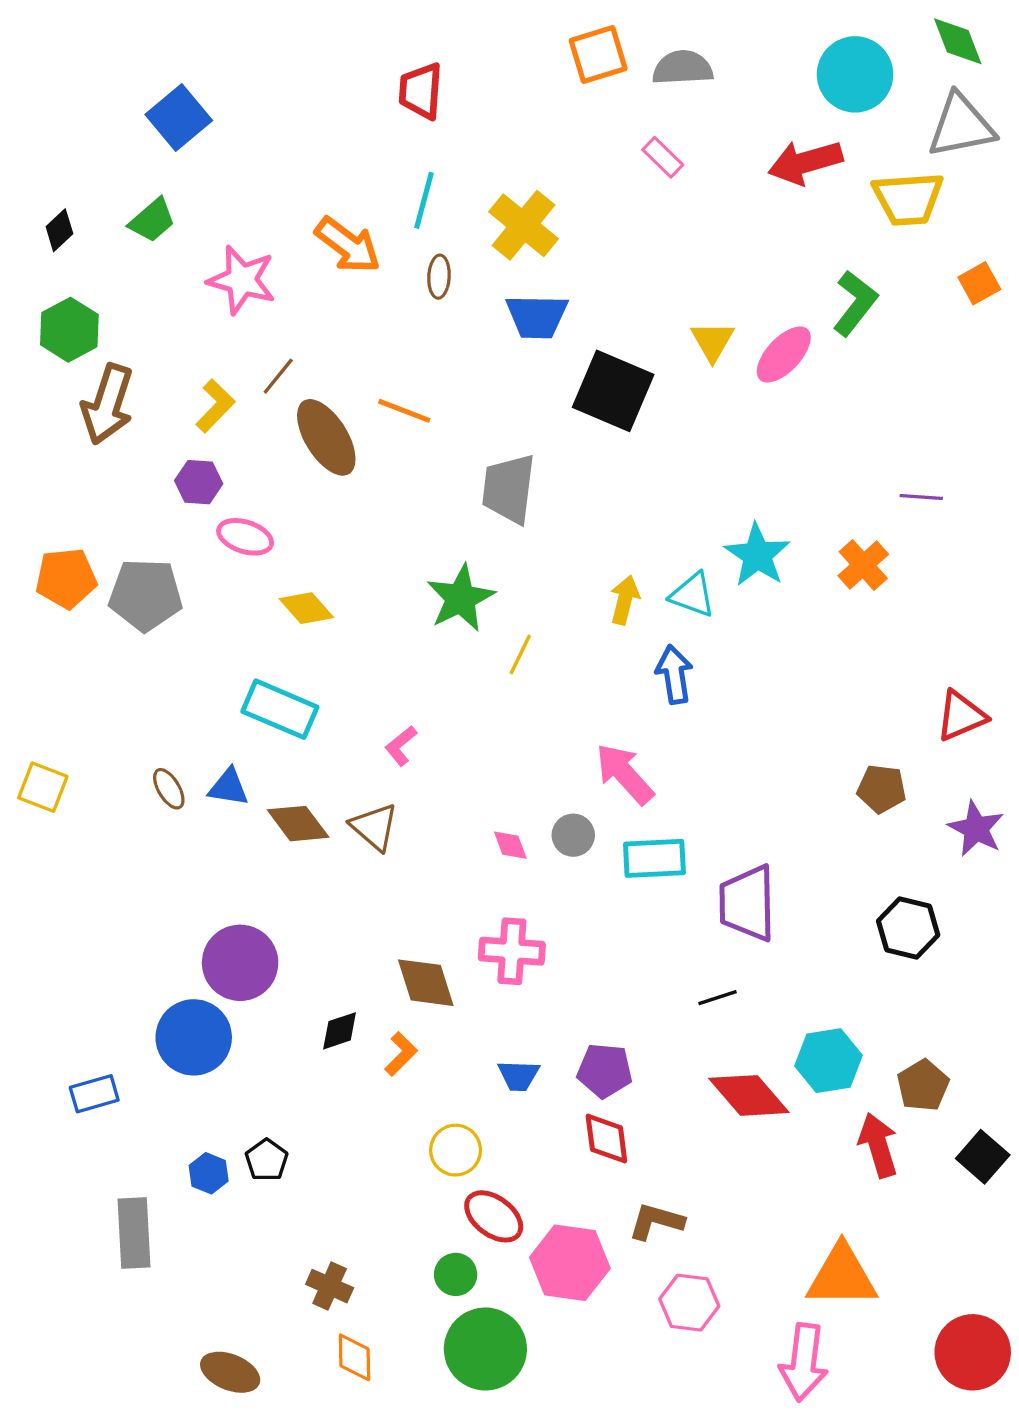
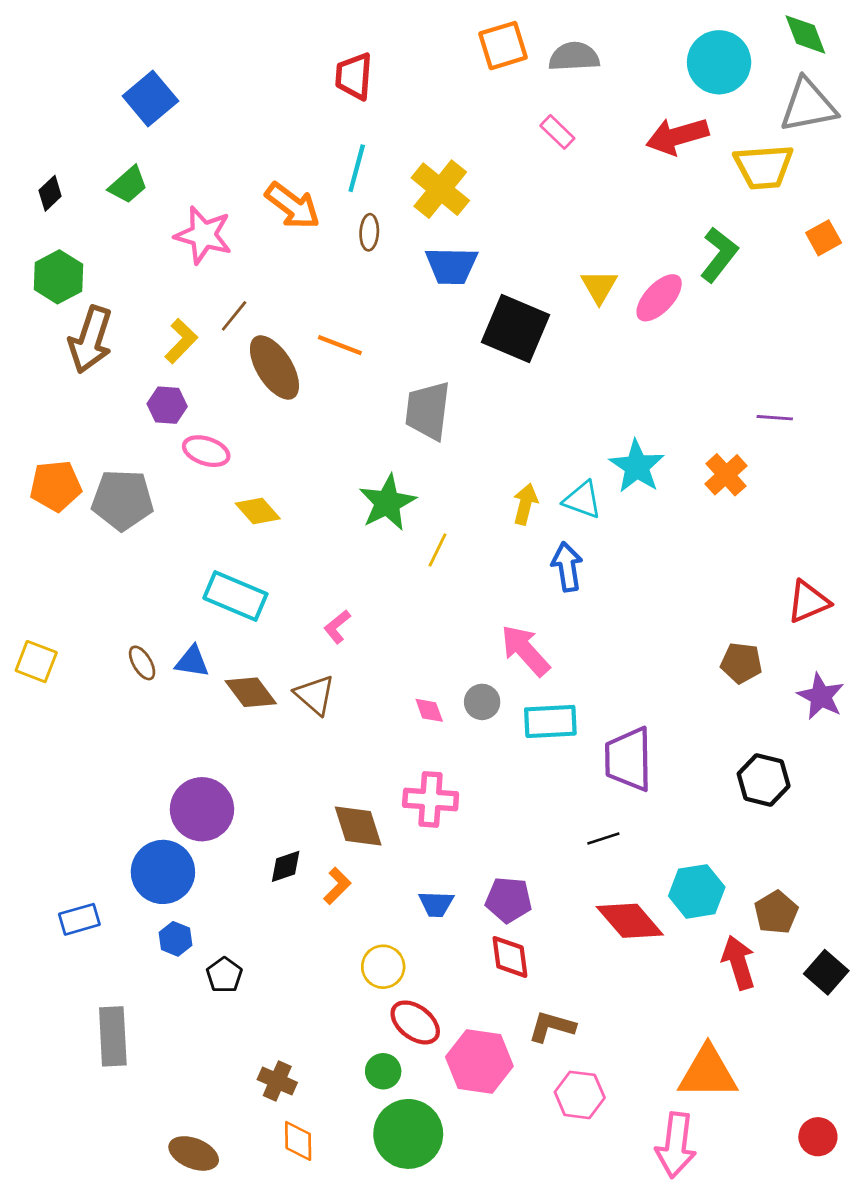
blue hexagon: (209, 1173) -> (176, 939), moved
red circle: (973, 1352) -> (818, 1137), size x0.6

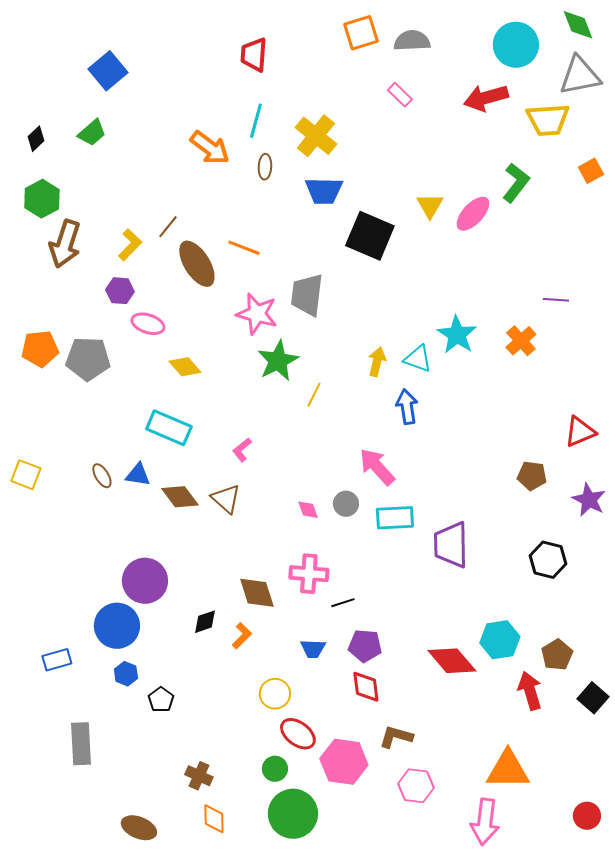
pink star: (203, 235) -> (257, 314), moved
black line: (603, 839) -> (343, 603), moved

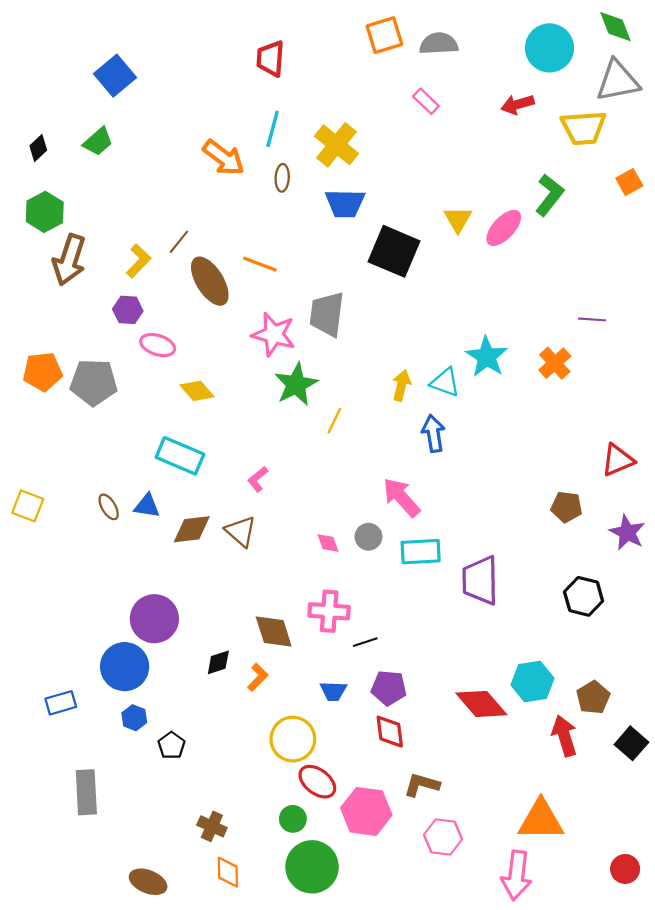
red arrow: (486, 98) -> (518, 104), size x0.7
brown diamond: (180, 497) -> (192, 529), turned -60
yellow circle: (275, 694) -> (293, 739), size x1.4

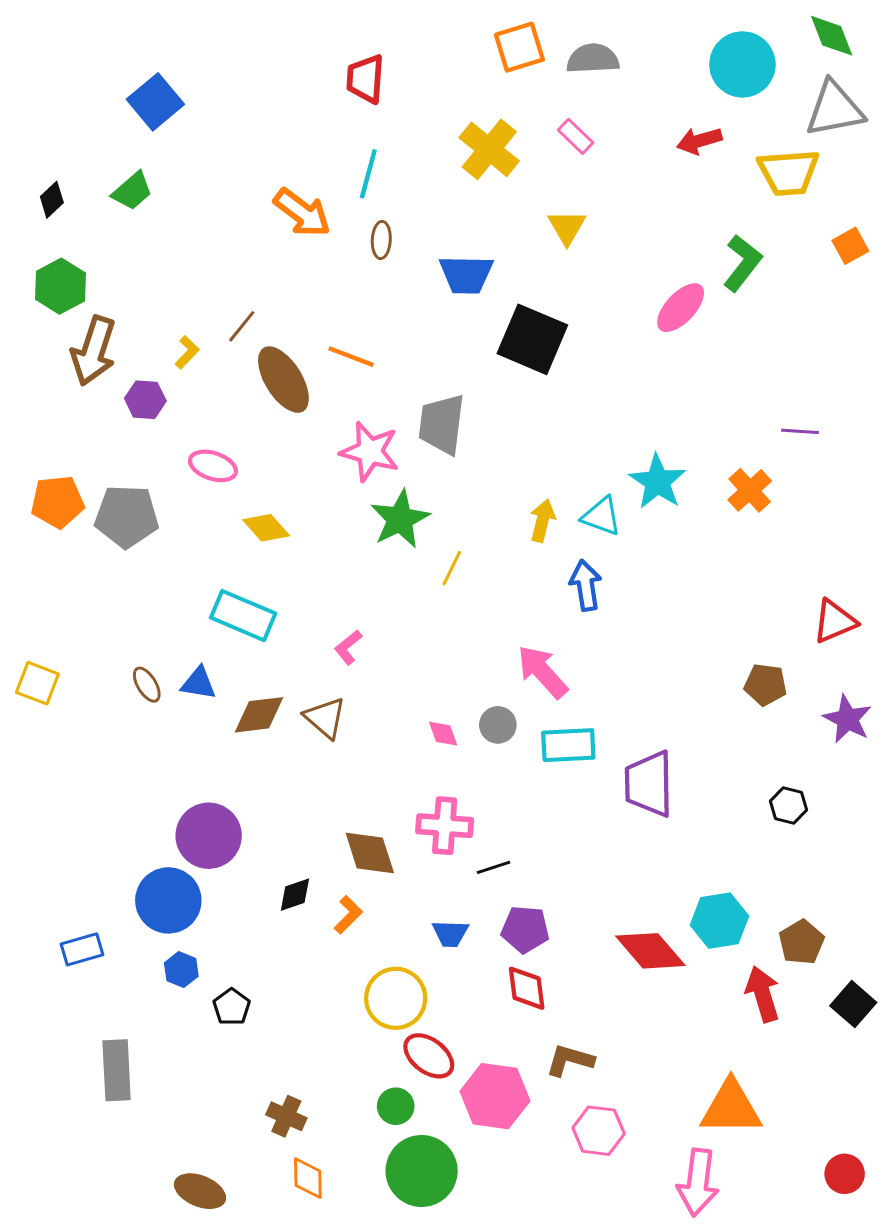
yellow cross: (337, 145) -> (489, 149), moved
yellow triangle: (458, 219) -> (567, 227), moved
yellow L-shape: (138, 261) -> (187, 352), size x0.7
purple hexagon: (128, 310) -> (145, 400), moved
black hexagon: (584, 596) -> (788, 805), size x0.7

